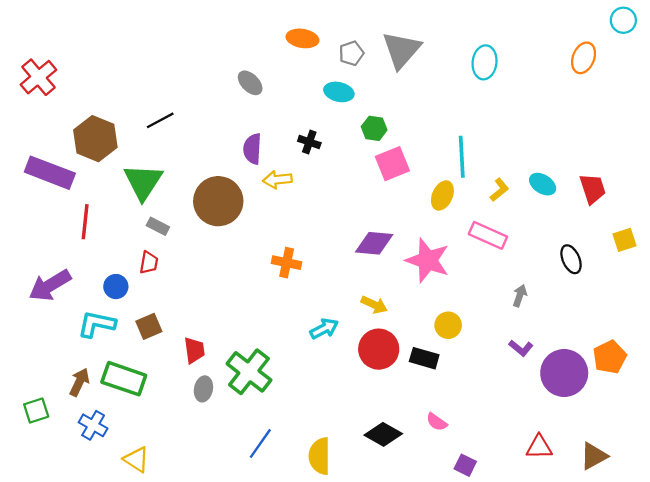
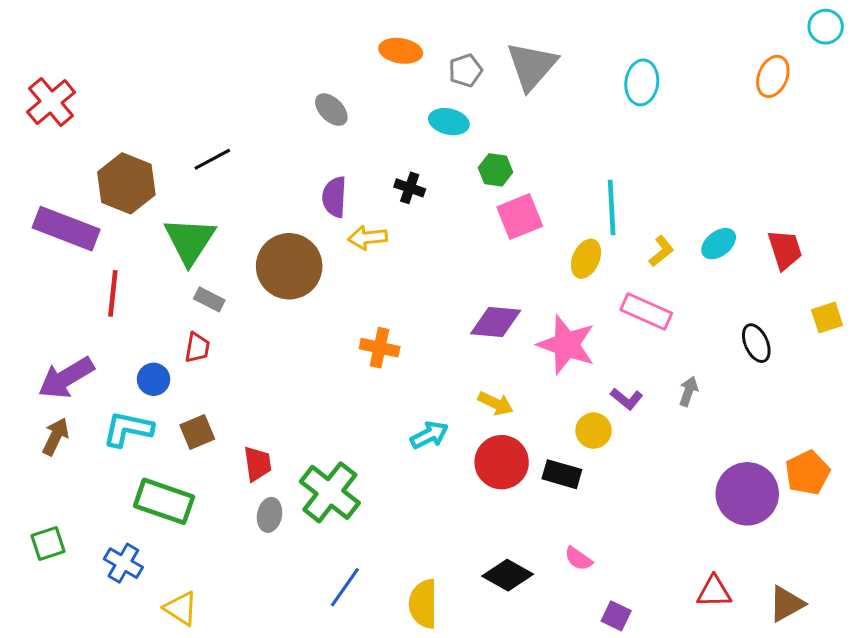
cyan ellipse: (543, 184) -> (719, 244), turned -70
purple L-shape: (521, 348) -> (627, 399), moved
brown arrow: (79, 382) -> (56, 437), moved

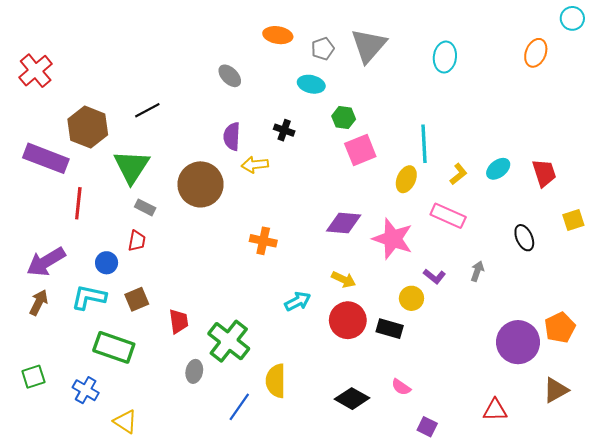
gray ellipse: (270, 515) -> (194, 371), moved
yellow semicircle: (423, 604) -> (276, 381), moved
brown triangle: (786, 604) -> (556, 390), moved

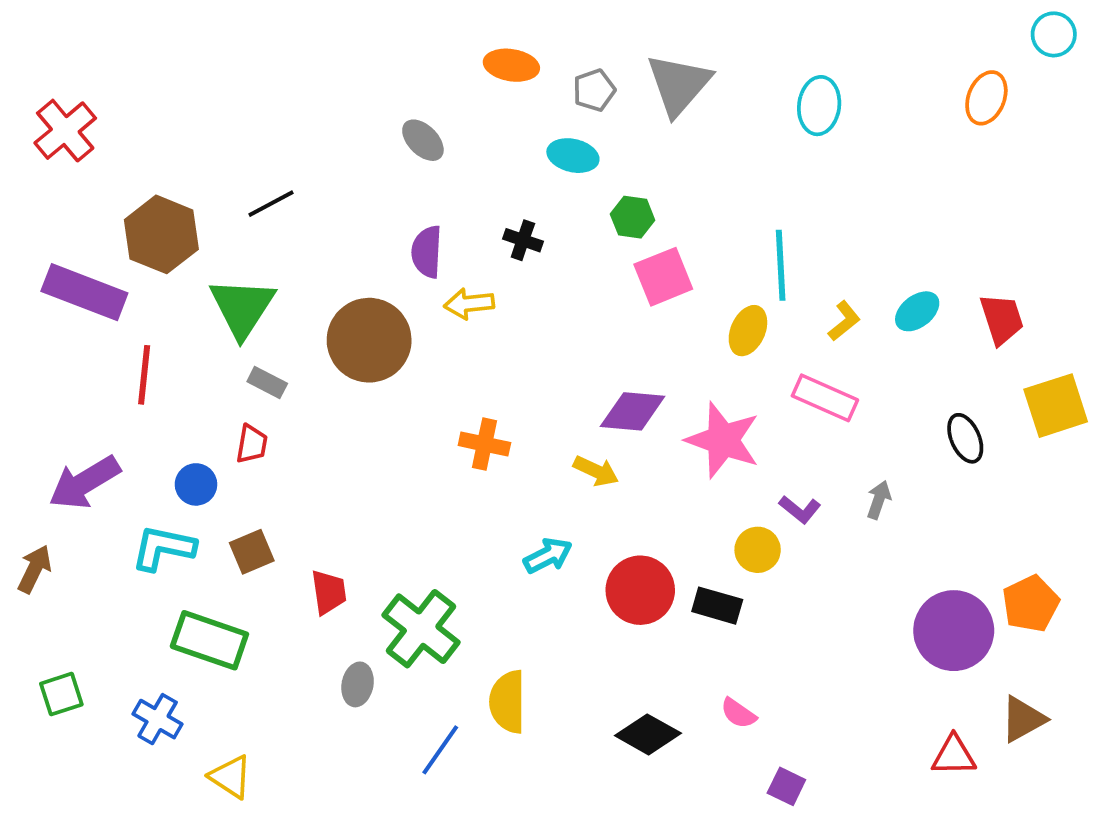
yellow square: (573, 220) -> (1056, 406), size x1.6
yellow arrow: (344, 279) -> (596, 471), moved
brown arrow: (39, 302) -> (34, 569), moved
red triangle: (495, 410) -> (954, 756), moved

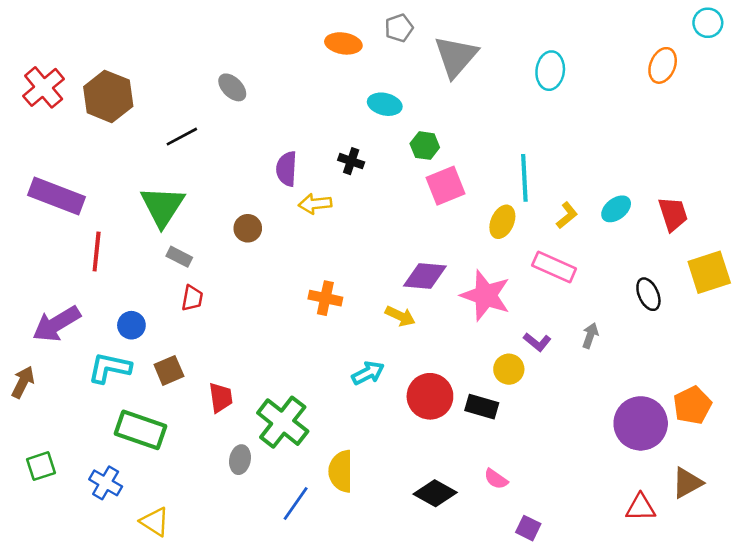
gray pentagon: (594, 90) -> (399, 28), moved
gray ellipse: (423, 140) -> (232, 87), moved
brown hexagon: (161, 234) -> (108, 96), moved
brown circle: (369, 340) -> (248, 228), size x0.5
red trapezoid: (252, 444) -> (192, 298), moved

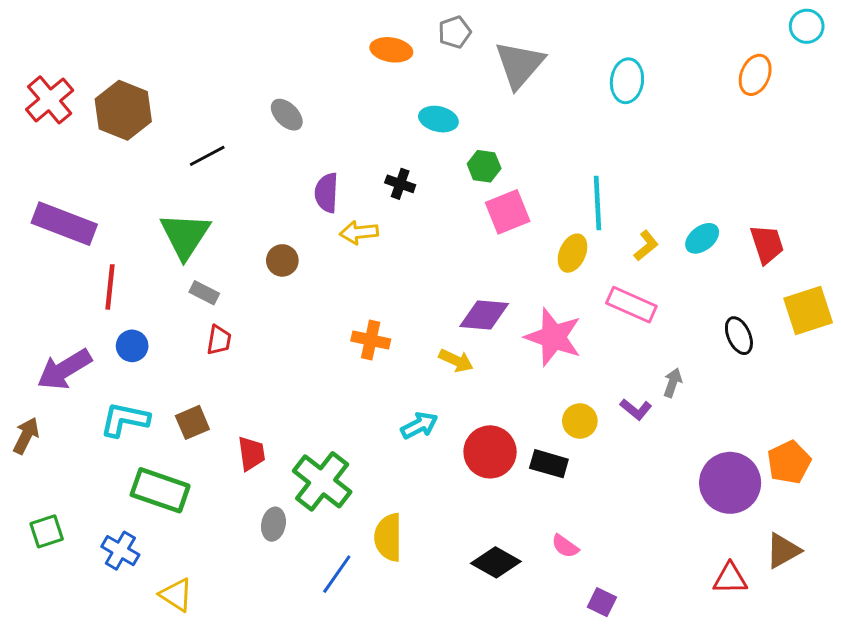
gray ellipse: (232, 87) -> (287, 115), moved
blue circle: (131, 325) -> (132, 346), moved
purple L-shape: (537, 342) -> (636, 409), moved

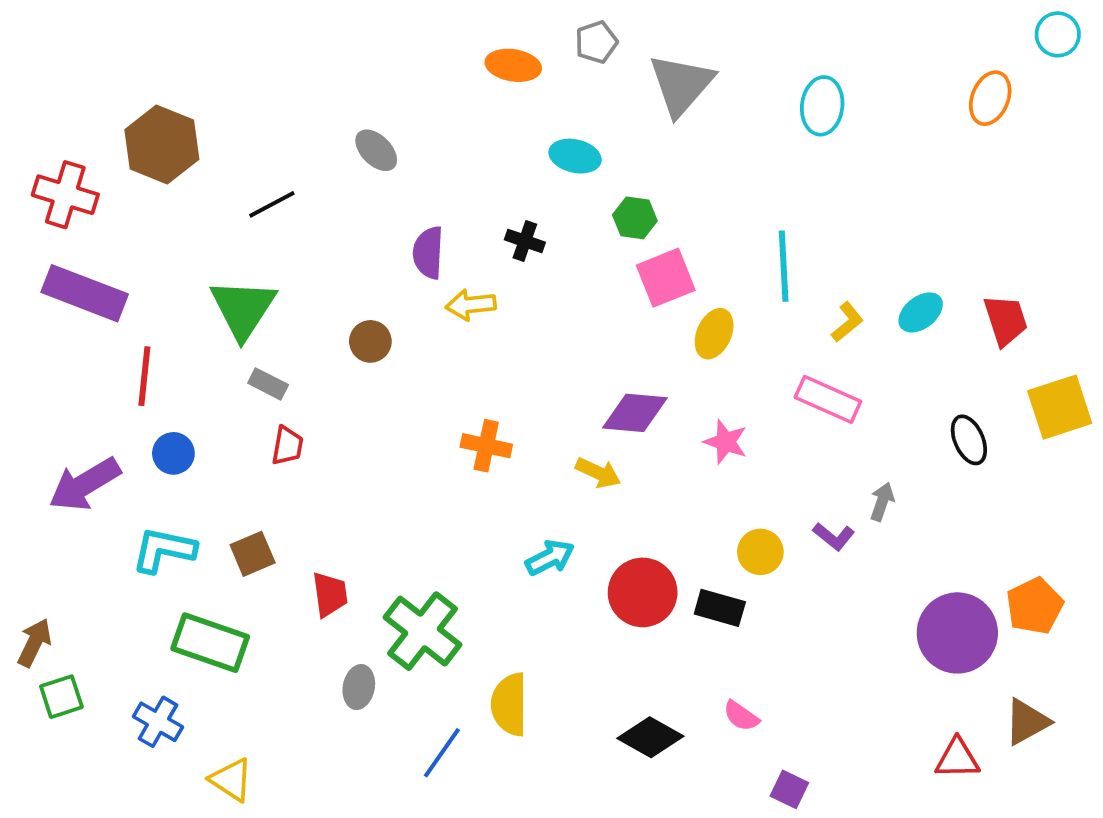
red cross: (50, 100) -> (65, 195), moved, turned -33
yellow ellipse: (572, 253) -> (714, 334), moved
pink star: (553, 337) -> (726, 442), size x0.6
brown arrow: (26, 436) -> (34, 643), moved

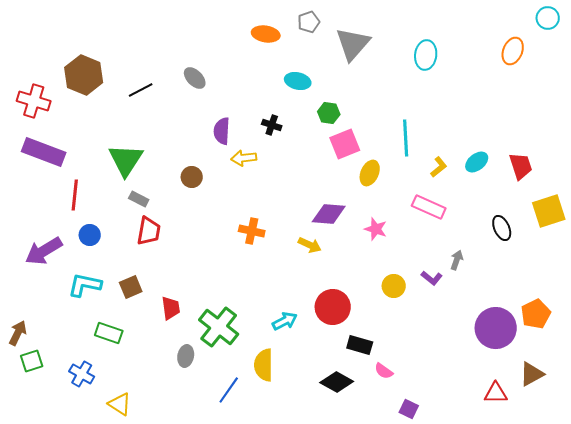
black line: (272, 204) -> (141, 90), moved
red trapezoid: (287, 446) -> (149, 231), size x1.4
cyan arrow: (550, 558) -> (285, 321), moved
black rectangle: (720, 608) -> (360, 345), moved
green rectangle: (210, 643) -> (109, 333), size x0.7

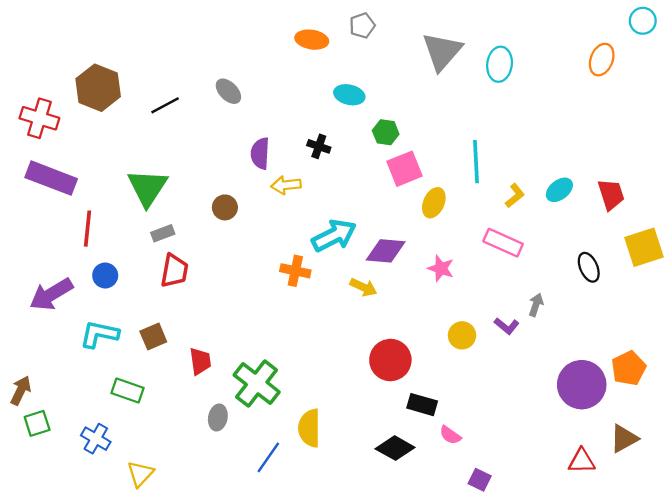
gray triangle: (353, 44) -> (442, 51), moved
gray rectangle: (139, 199) -> (163, 233), turned -48
cyan arrow: (285, 321) -> (334, 236), moved, size x1.5
yellow triangle: (120, 404) -> (140, 474), turned 40

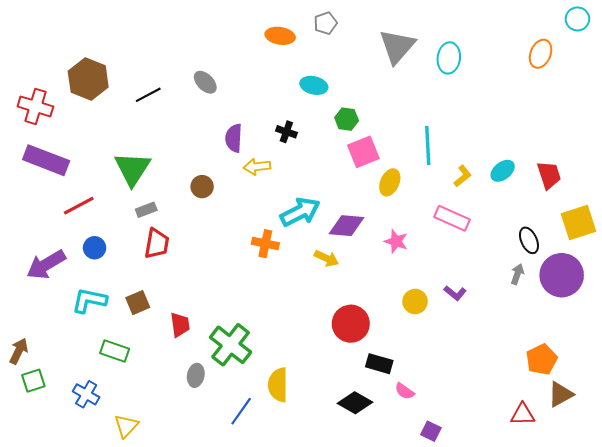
red line: (88, 229) -> (79, 206), turned 56
gray arrow: (536, 305) -> (517, 274), moved
orange pentagon: (629, 368) -> (542, 360), moved
purple circle: (582, 385) -> (562, 275), moved

